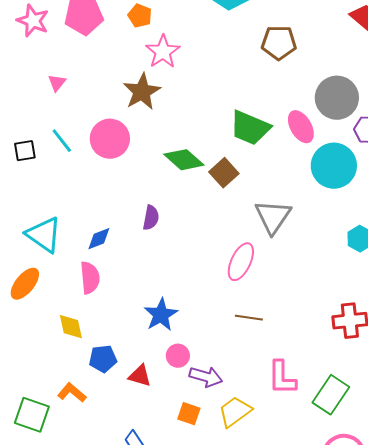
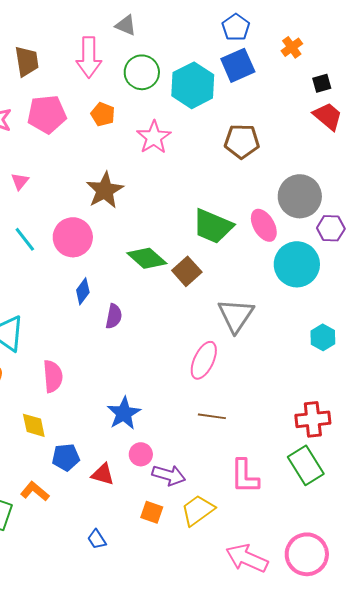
pink star: (163, 52) -> (154, 137), moved
blue diamond: (99, 239) -> (83, 291), moved, turned -32
green rectangle: (331, 395) -> (306, 465), moved, turned -66

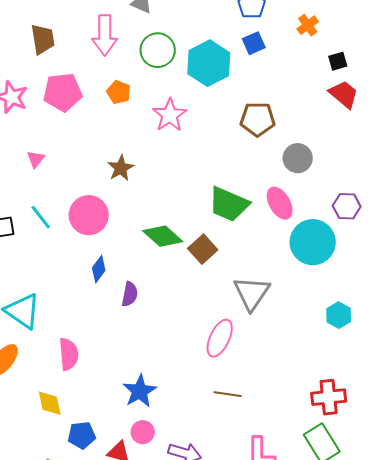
blue square: (238, 65) -> (254, 43), size x0.7
brown star: (105, 190) -> (121, 168), size x0.7
gray circle: (300, 196) -> (298, 158), moved, size x0.7
pink circle: (141, 454) -> (143, 432), moved

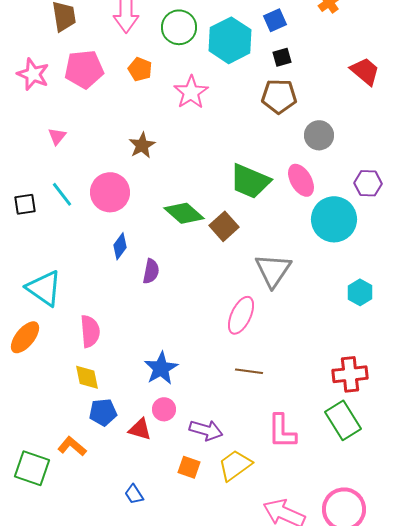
black square: (338, 61) -> (282, 57), moved
yellow diamond: (50, 403) -> (87, 377), moved

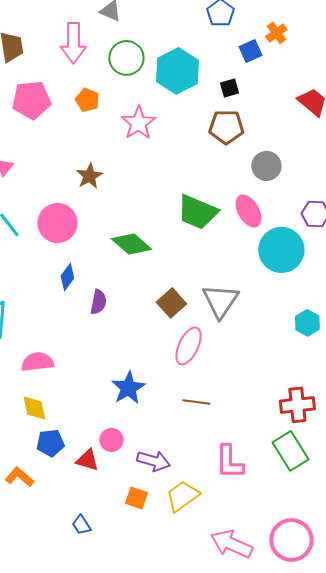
blue square: (275, 20) -> (250, 51), moved
brown square: (224, 226) -> (171, 303), moved
pink semicircle: (90, 331) -> (37, 362), turned -92
blue star: (161, 368) -> (128, 388), moved

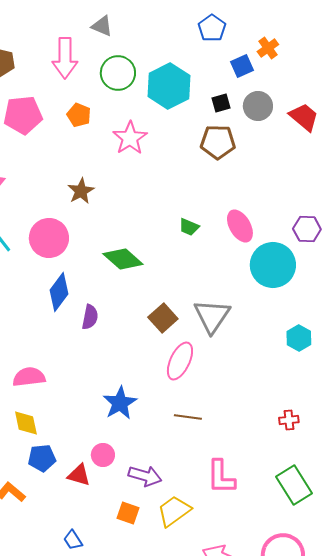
gray circle: (266, 166) -> (258, 106), moved
green trapezoid: (197, 212) -> (189, 227), size x0.5
blue diamond: (67, 277) -> (59, 292), size x1.4
red cross: (297, 405) -> (289, 420), size x0.6
green rectangle: (290, 451) -> (294, 485), moved

